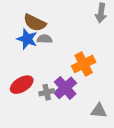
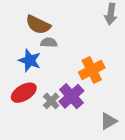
blue star: (27, 39) -> (30, 60), moved
gray cross: (47, 92) -> (51, 101), turned -32
gray triangle: (99, 111) -> (108, 121), turned -35

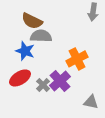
gray semicircle: (49, 43) -> (41, 36), size x1.5
gray triangle: (108, 121) -> (91, 102), turned 42

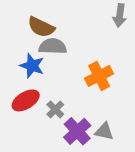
purple cross: (60, 81) -> (77, 131), moved
gray triangle: (91, 102) -> (104, 131), moved

